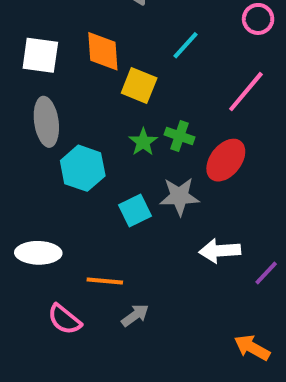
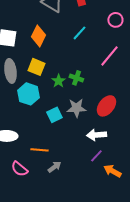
orange diamond: (103, 51) -> (38, 36), turned 30
yellow square: (139, 85) -> (36, 67), moved
red ellipse: (226, 160) -> (106, 106), moved
purple line: (266, 273) -> (96, 156), moved
orange arrow: (252, 348) -> (112, 171), moved

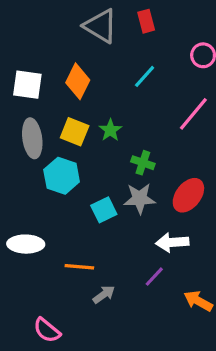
green cross: (76, 78) -> (143, 163), moved
green star: (58, 81) -> (110, 130), moved
purple line: (96, 156) -> (154, 277), moved
pink semicircle: (19, 169) -> (47, 330), moved

